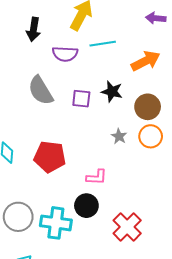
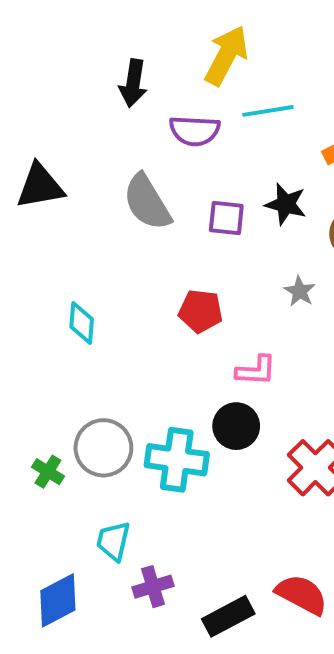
red pentagon: (50, 157) -> (201, 311), moved, size x0.7

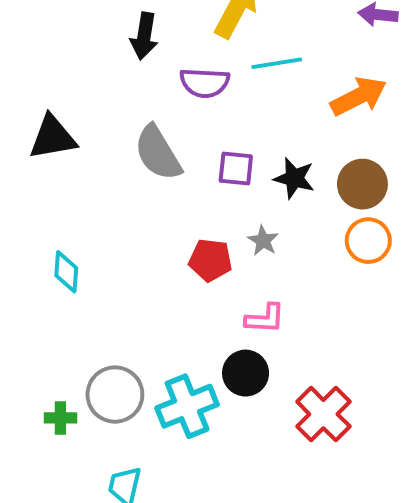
black star: (286, 204) -> (294, 178), moved
gray star: (300, 291) -> (263, 241), moved
cyan diamond: (82, 323) -> (66, 272), moved
cyan cross: (177, 460) -> (187, 406), turned -30
green cross: (48, 472) -> (60, 418), turned -32

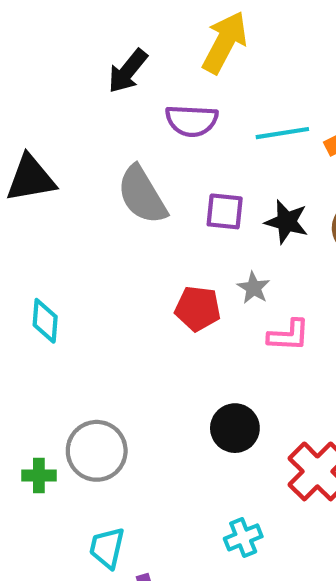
black arrow: (144, 36) -> (128, 71), turned 30
cyan line: (277, 63) -> (282, 133), moved
pink L-shape: (265, 319) -> (289, 335), moved
cyan cross: (187, 406) -> (243, 537), moved, size x0.6

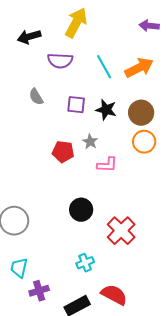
black arrow: (128, 71) -> (29, 37), turned 35
cyan line: (282, 133) -> (104, 67), turned 70
gray semicircle: (142, 195) -> (36, 97), size x0.6

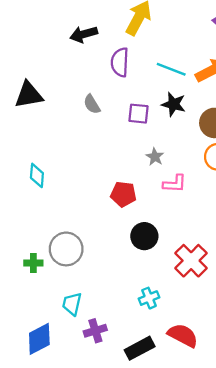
purple semicircle: (60, 61) -> (120, 62), turned 90
cyan line: (104, 67) -> (171, 69), turned -40
black star: (106, 110) -> (174, 104), moved
red pentagon: (63, 152) -> (123, 194), moved

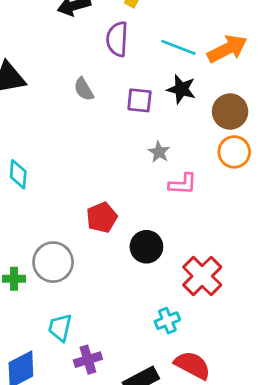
red pentagon: (123, 194) -> (102, 217), moved, turned -30
cyan cross: (149, 298) -> (167, 321), moved

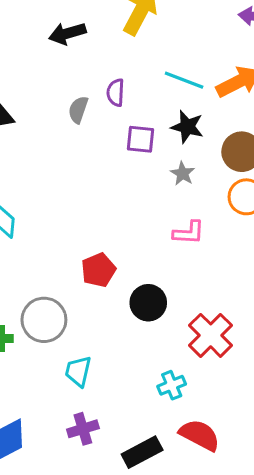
purple semicircle: (117, 39) -> (116, 93), moved, size x0.7
gray semicircle: (84, 89) -> (78, 110), moved, turned 50
gray star: (159, 152) -> (183, 173), moved
cyan trapezoid: (60, 328) -> (78, 371), moved

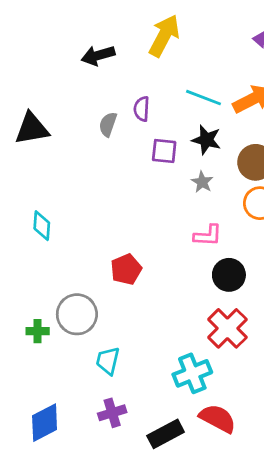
black circle: (148, 303) -> (229, 275), moved
cyan cross: (172, 385) -> (192, 373), size x1.5

